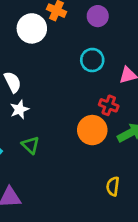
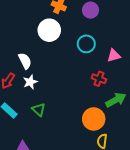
white circle: (32, 28) -> (49, 30), moved
orange circle: (92, 130) -> (94, 119), moved

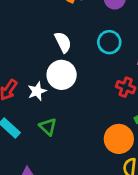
white circle: (49, 30) -> (62, 75), moved
white semicircle: (25, 61) -> (63, 42), moved

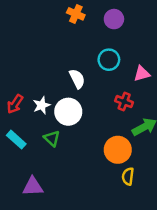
white semicircle: (63, 42) -> (77, 79), moved
white circle: (62, 75) -> (68, 112), moved

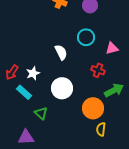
white circle: (68, 112) -> (62, 88), moved
green triangle: (52, 138) -> (41, 113), moved
cyan rectangle: (16, 140) -> (24, 92), moved

